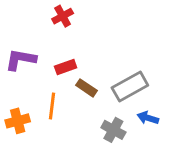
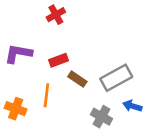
orange cross: (18, 121) -> (16, 109), turned 35

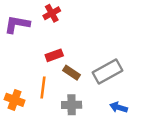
purple L-shape: (18, 54) -> (17, 24), moved
blue arrow: (132, 106) -> (119, 107), moved
gray cross: (101, 117) -> (72, 105), moved, turned -30

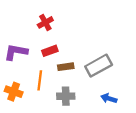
red cross: (52, 13) -> (45, 22), moved
purple L-shape: (17, 24) -> (16, 52), moved
brown rectangle: (72, 73) -> (66, 67), turned -42

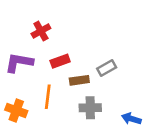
red cross: (45, 22) -> (41, 31), moved
gray rectangle: (99, 66) -> (107, 68), moved, size x0.6
gray cross: (66, 96) -> (90, 108), moved

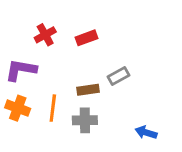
red rectangle: (60, 61) -> (86, 38), moved
gray cross: (90, 108) -> (85, 120), moved
orange cross: (16, 110) -> (18, 108), moved

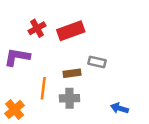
red rectangle: (86, 38) -> (71, 31), size x1.5
gray rectangle: (118, 76) -> (97, 62), turned 42
orange cross: (18, 108) -> (15, 109), moved, turned 30

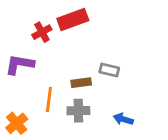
red rectangle: (71, 31) -> (73, 19), moved
blue arrow: (119, 108) -> (123, 119), moved

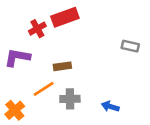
gray rectangle: (109, 70) -> (130, 46), moved
brown rectangle: (81, 83) -> (62, 66), moved
orange line: (49, 99) -> (44, 89), turned 50

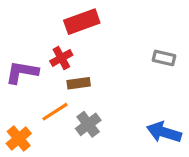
red cross: (37, 29) -> (61, 58), moved
gray cross: (70, 99) -> (88, 124), turned -36
blue arrow: (110, 106) -> (164, 132), moved, size x1.5

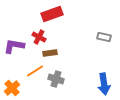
red cross: (61, 58) -> (39, 37), turned -32
gray cross: (88, 124) -> (56, 79), turned -35
blue arrow: (164, 132) -> (104, 84), turned -115

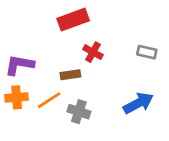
red cross: (39, 37) -> (93, 52), moved
blue arrow: (104, 84) -> (138, 103), moved, turned -110
orange cross: (12, 88) -> (17, 97), moved, turned 35

